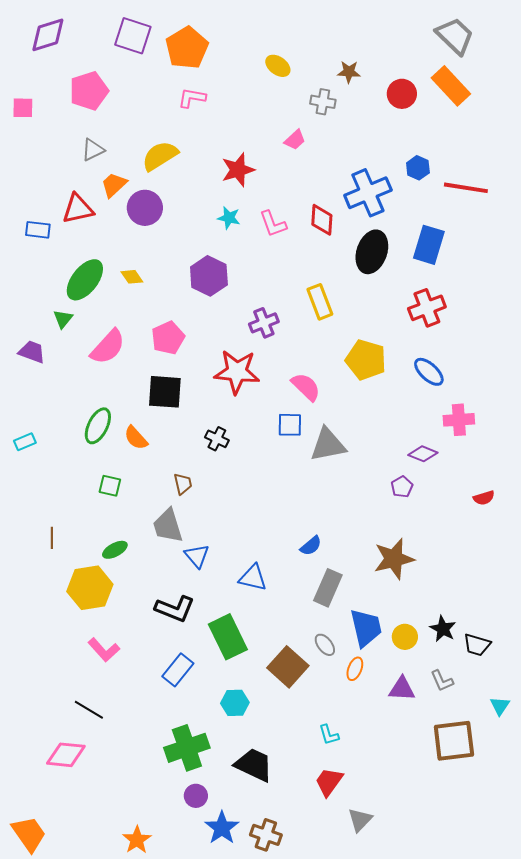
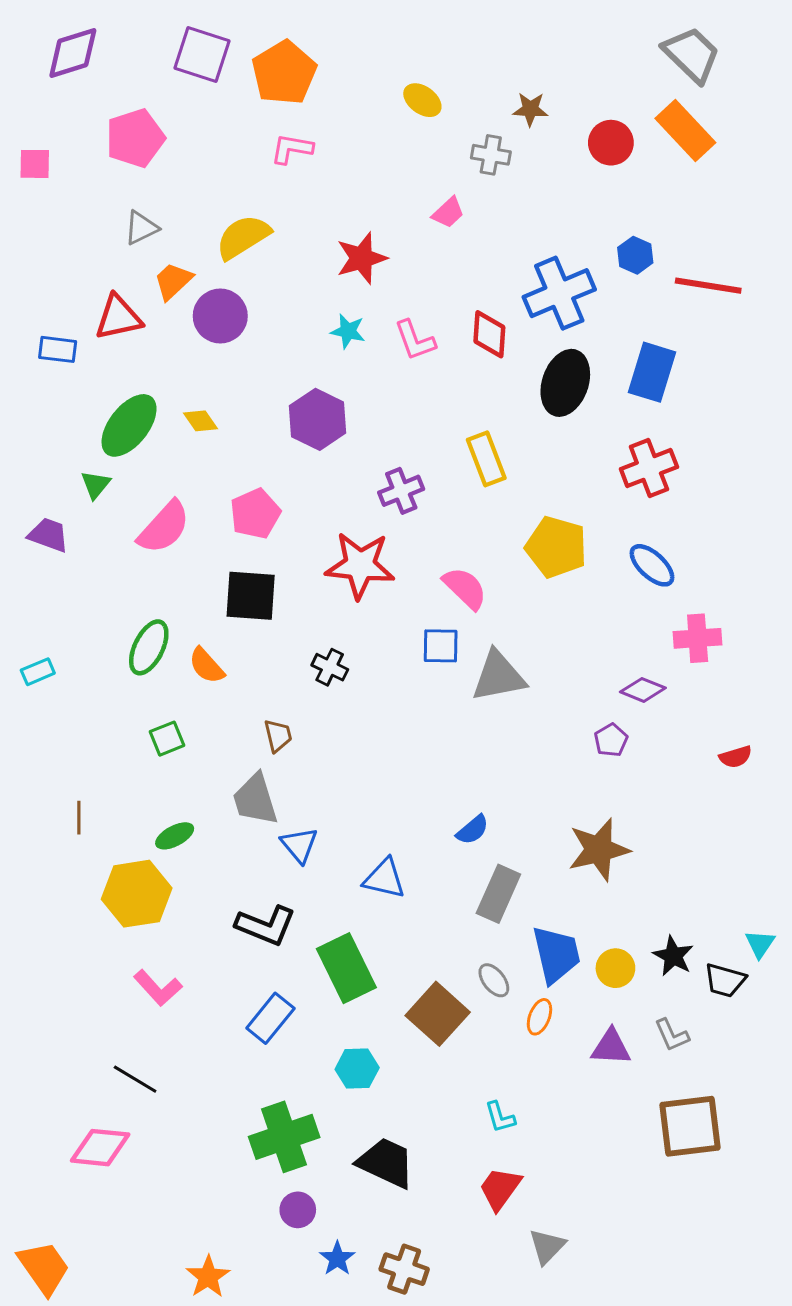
green square: (110, 486) -> (167, 739), turned -35
cyan triangle: (500, 706) -> (760, 944), moved
blue star: (222, 828) -> (337, 1259), size x0.7

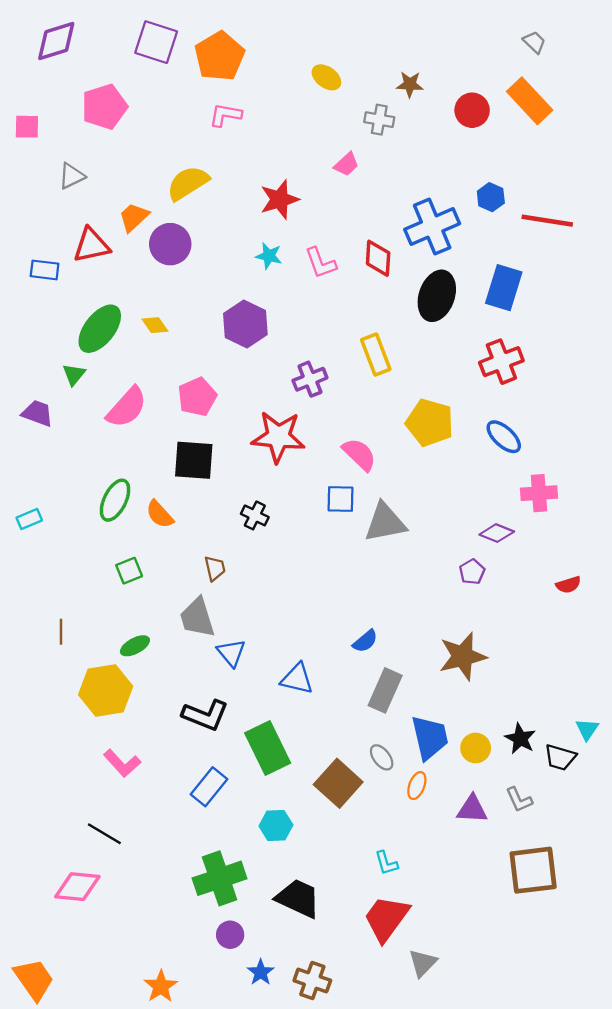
gray trapezoid: (691, 55) -> (534, 42), size x0.5
gray triangle: (141, 228) -> (72, 176), moved
red trapezoid: (500, 1189) -> (386, 918), size x1.4

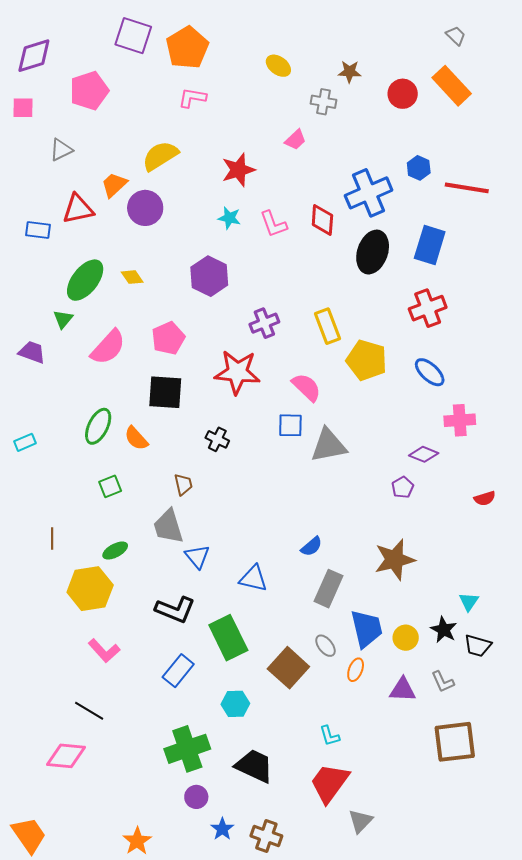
purple diamond: (56, 41) -> (34, 56), moved
yellow rectangle: (376, 355) -> (327, 326), moved
cyan triangle: (587, 729) -> (469, 602), moved

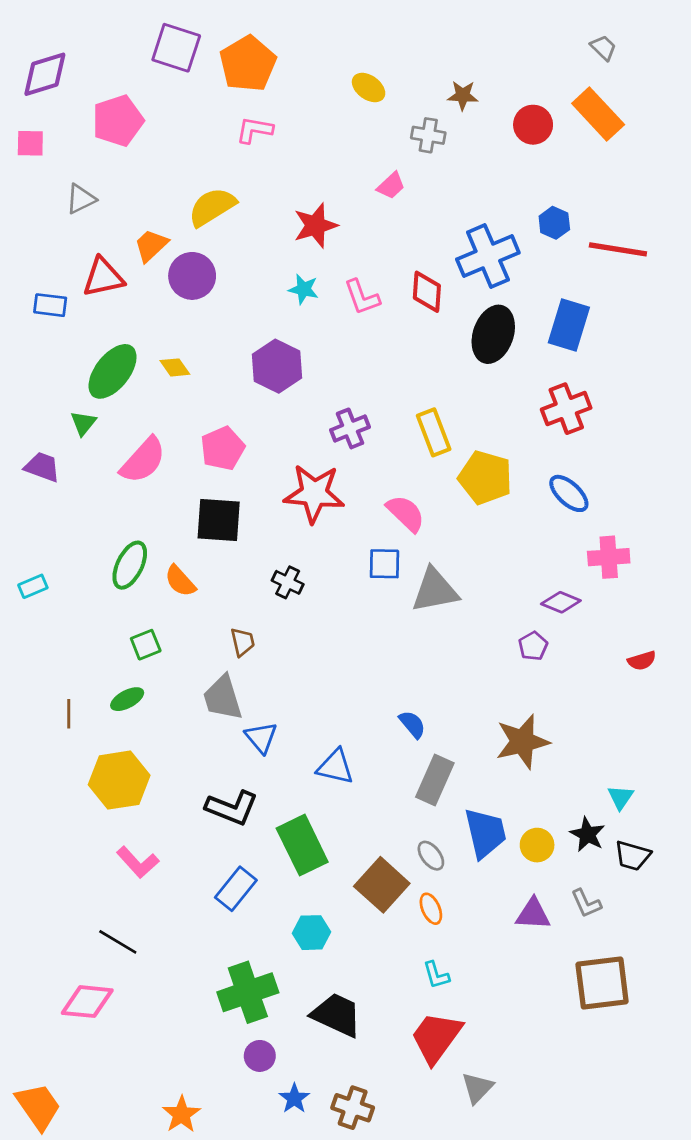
blue semicircle: (311, 547) -> (412, 724), turned -90
green ellipse: (115, 551) -> (127, 699), moved
orange ellipse: (356, 670) -> (431, 909), moved, turned -45

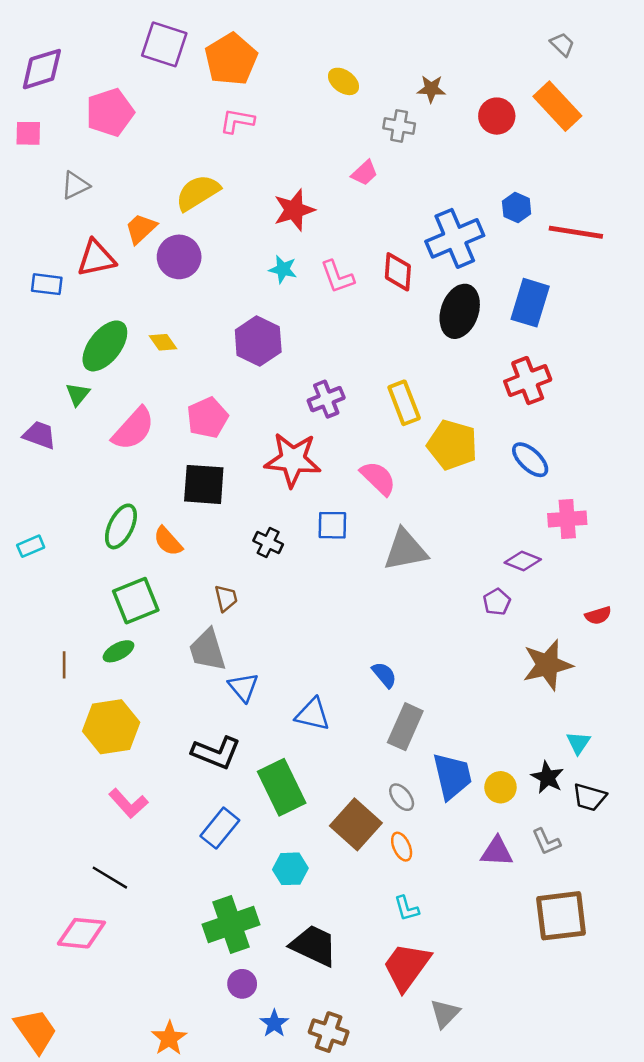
blue square: (384, 564) -> (332, 525), moved
green square: (146, 645) -> (136, 601), size x1.6
brown star: (522, 742) -> (547, 665), moved

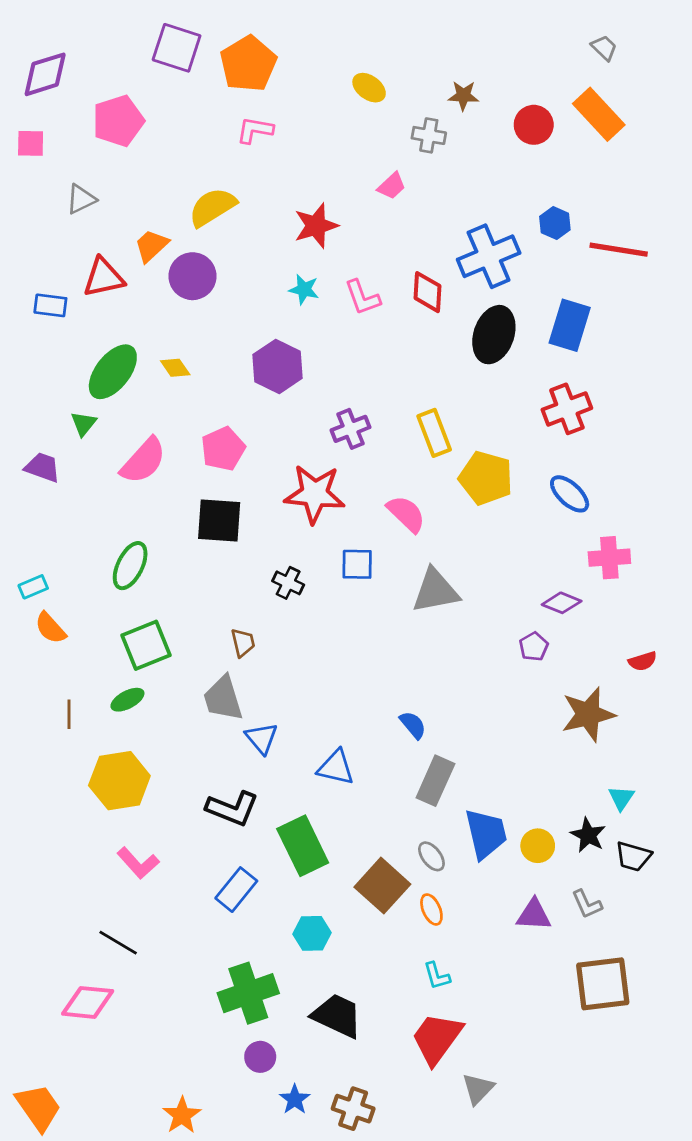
orange semicircle: (168, 541) -> (50, 628), moved

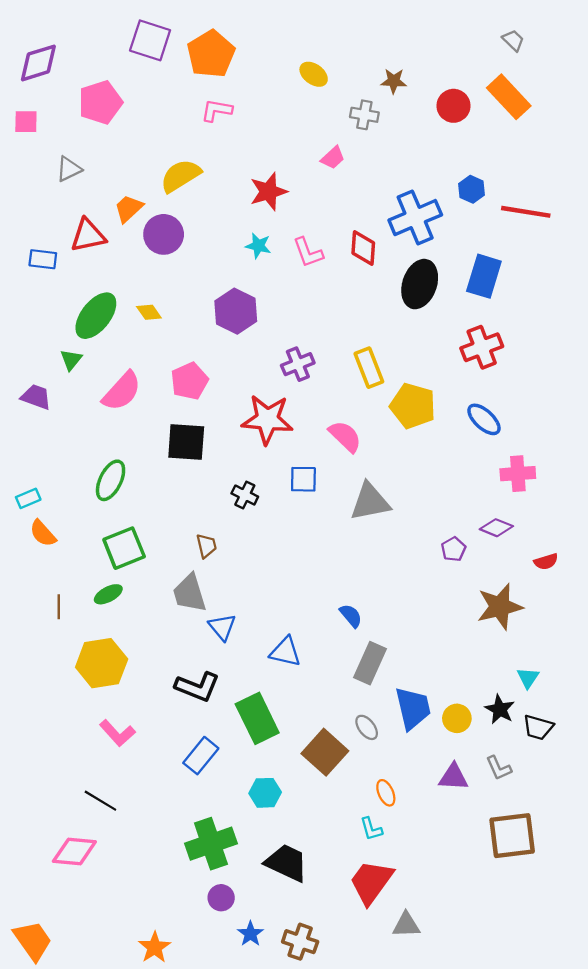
purple diamond: (562, 603) -> (496, 528), moved
orange ellipse: (431, 909) -> (386, 793), moved
gray triangle: (478, 1089) -> (406, 925), turned 44

